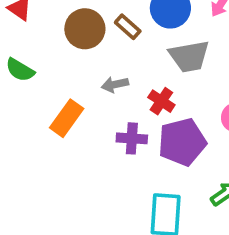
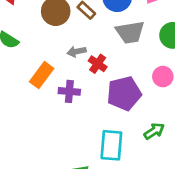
red cross: (161, 101) -> (98, 64), moved
purple cross: (132, 138) -> (69, 91), moved

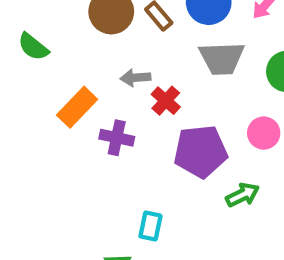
green arrow: (154, 131) -> (243, 195), moved
cyan rectangle: (111, 145) -> (150, 226), moved, size x0.6

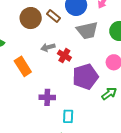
orange rectangle: (77, 107) -> (23, 66), turned -66
purple cross: (117, 138) -> (47, 97), moved

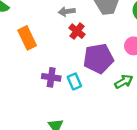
gray arrow: (48, 47) -> (67, 11), moved
cyan rectangle: (68, 116) -> (74, 81), moved, turned -32

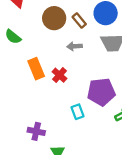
red cross: (77, 31) -> (59, 75), moved
purple cross: (51, 77) -> (36, 131), moved

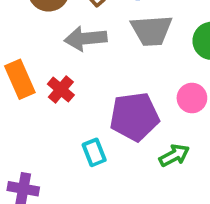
gray arrow: (74, 46) -> (85, 39), size x1.5

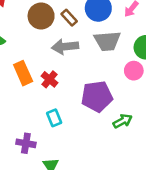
pink circle: (192, 98) -> (134, 71), moved
cyan rectangle: (94, 152) -> (54, 118), moved

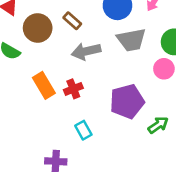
brown circle: (41, 16) -> (38, 28), moved
brown rectangle: (69, 18) -> (72, 21), moved
red cross: (49, 79) -> (73, 89), turned 35

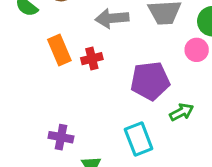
cyan rectangle: (83, 130) -> (139, 139), moved, size x1.5

